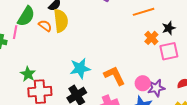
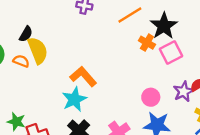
black star: (169, 28) -> (164, 26), size x1.6
orange L-shape: (114, 76) -> (83, 76), moved
purple star: (156, 88) -> (184, 92), moved

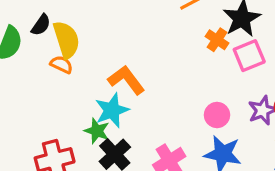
black semicircle: (26, 34) -> (41, 25), moved
orange semicircle: (21, 61) -> (62, 64), moved
green star: (16, 122) -> (97, 131), moved

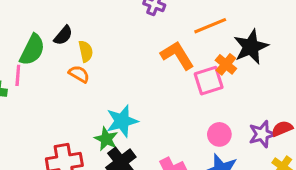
yellow semicircle: (66, 40) -> (86, 51), size x0.6
pink square: (249, 56) -> (209, 81), moved
orange L-shape: (126, 80) -> (177, 55), moved

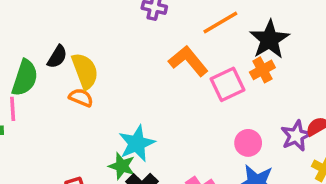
yellow semicircle: (86, 51) -> (85, 71), size x1.5
orange cross: (226, 64) -> (262, 70), moved, turned 30

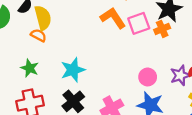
pink square: (228, 84) -> (139, 23), moved
green star: (122, 166) -> (30, 68), moved

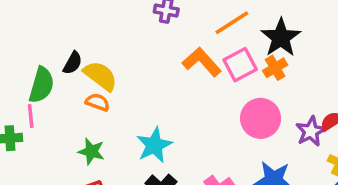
yellow semicircle: (43, 18) -> (100, 76), turned -30
pink circle: (148, 77) -> (261, 118), moved, size x1.5

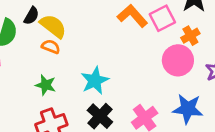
orange cross: (275, 68) -> (190, 36), moved

